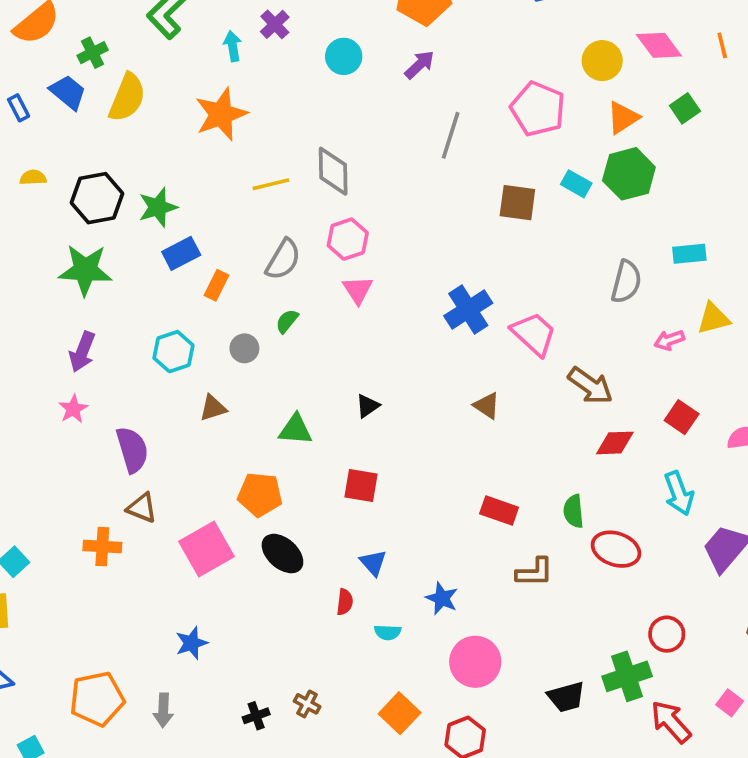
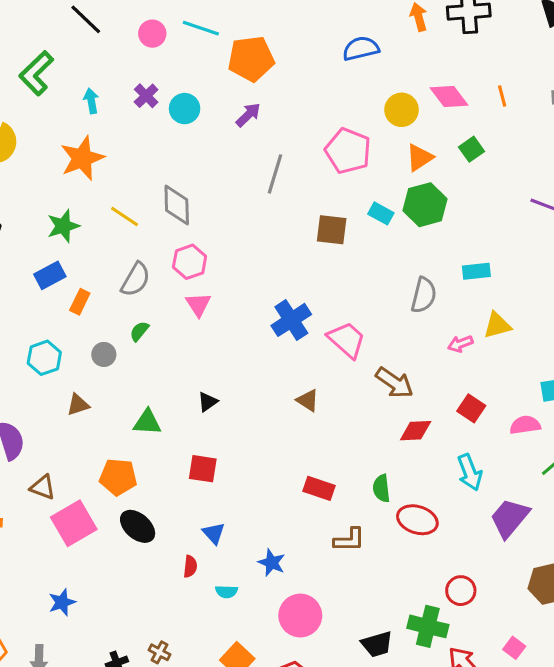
purple cross: (275, 24) -> (146, 96), moved
yellow line: (271, 184) -> (125, 217), turned 48
green star: (158, 207) -> (63, 226), moved
brown triangle: (142, 508) -> (43, 487), moved
green cross: (627, 676) -> (428, 626), turned 33

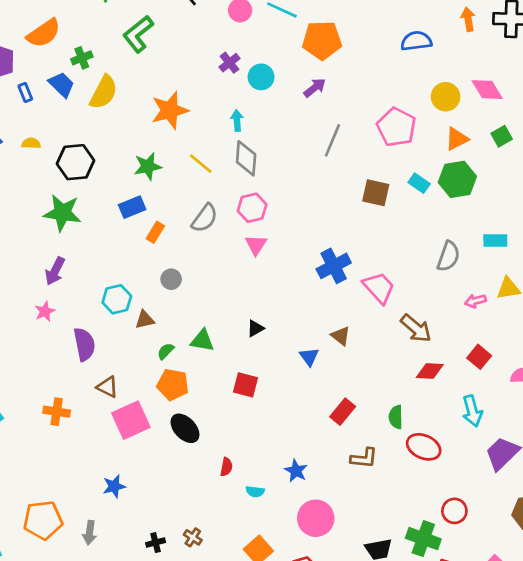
cyan arrow: (91, 101) -> (237, 120), moved
green semicircle: (139, 331) -> (166, 351), moved
cyan hexagon: (44, 358) -> (117, 299), moved
red rectangle: (319, 488) -> (343, 412), turned -75
blue triangle: (214, 533) -> (309, 357), moved

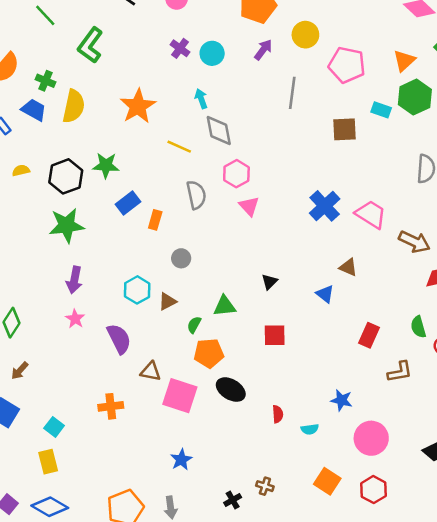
green cross: (82, 58) -> (45, 81), turned -30
yellow circle: (446, 97) -> (305, 35), moved
green star: (148, 166) -> (106, 165), moved, turned 30
gray semicircle: (205, 218) -> (196, 195), turned -32
pink square: (131, 420) -> (180, 396), turned -32

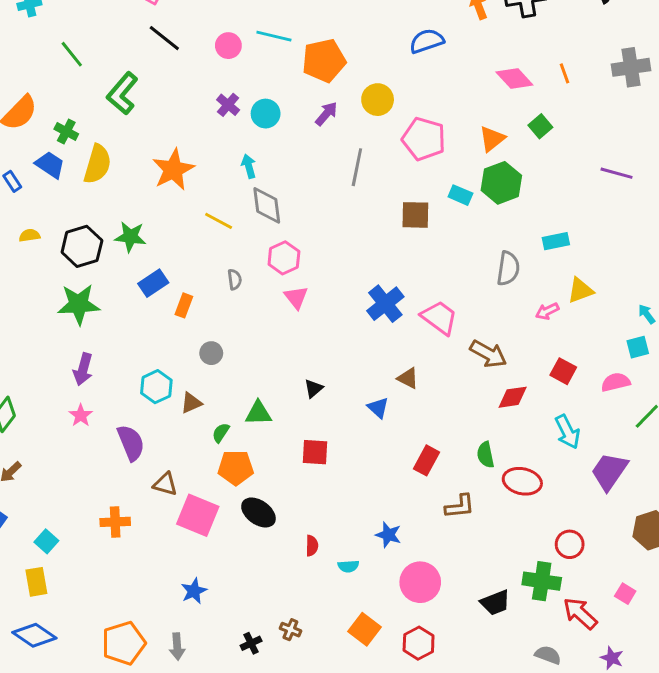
gray semicircle: (196, 195) -> (235, 279), size x0.6

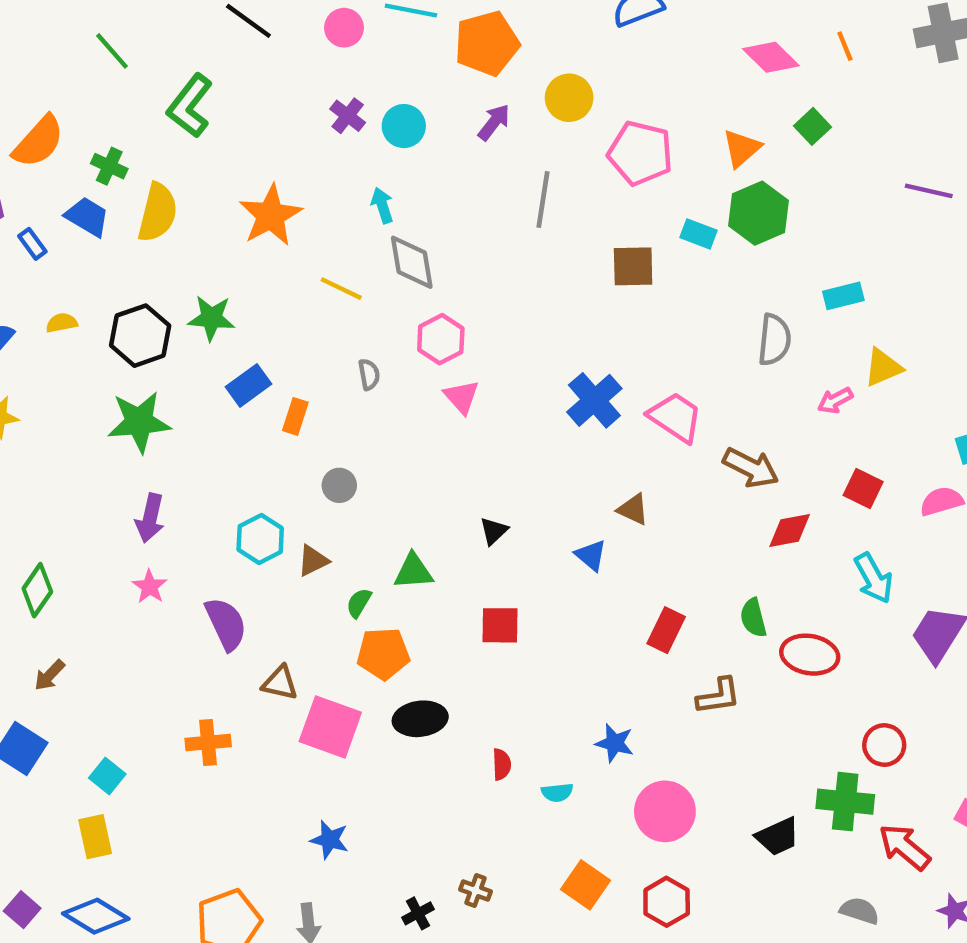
black ellipse: (258, 512) -> (420, 719), turned -40
blue star: (194, 591) -> (330, 840), turned -30

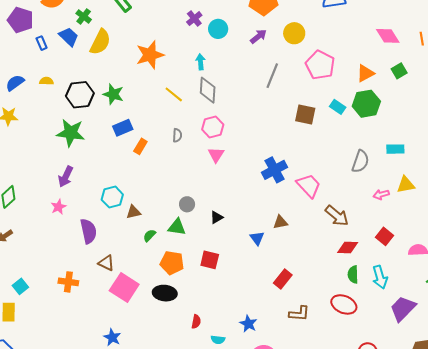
gray circle: (339, 485) -> (187, 204), moved
brown triangle: (633, 509) -> (280, 222), turned -49
green semicircle: (753, 618) -> (353, 274), moved
orange pentagon: (383, 654) -> (172, 263), moved

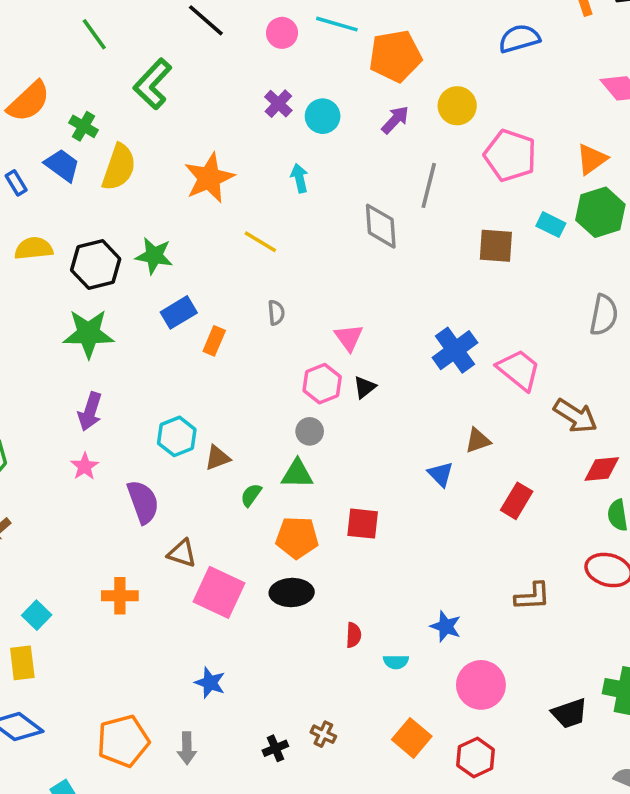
yellow semicircle: (46, 81) -> (34, 248), size x1.5
gray diamond: (208, 90) -> (381, 226), moved
pink hexagon: (213, 127) -> (322, 384), moved
black triangle: (217, 217) -> (365, 387), moved
red rectangle: (283, 279) -> (517, 501), moved

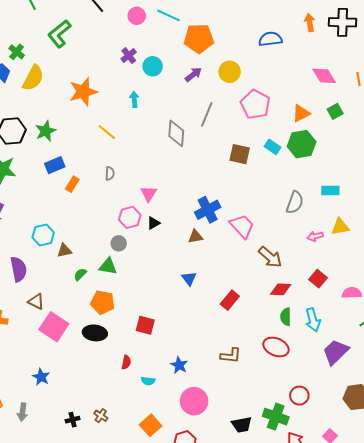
green star: (154, 256) -> (46, 131), turned 30
brown triangle: (478, 441) -> (195, 237), moved
red square: (363, 524) -> (145, 325), moved

